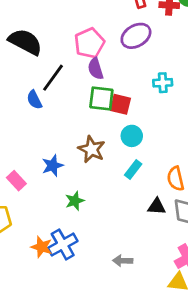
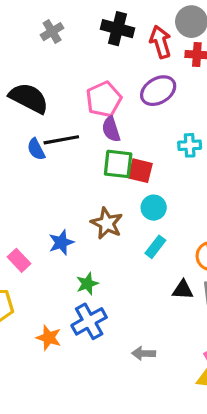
black line: (53, 78) -> (61, 140), turned 44
blue semicircle: (34, 100) -> (36, 149), moved
blue cross: (63, 244) -> (89, 321), moved

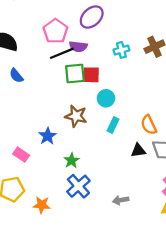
purple semicircle: (111, 129) -> (78, 47), moved, turned -54
black line: (61, 140) -> (62, 53), moved
orange star: (49, 338) -> (42, 205), moved

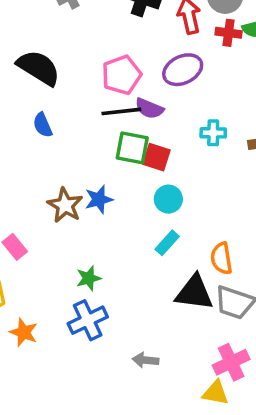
brown star: (76, 116) -> (65, 205), moved
blue star: (48, 136) -> (99, 199), moved
black triangle: (138, 150) -> (194, 293), size x1.6

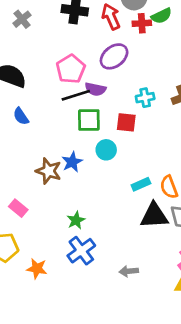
red square: (157, 157) -> (126, 122), moved
cyan circle: (168, 199) -> (106, 150), moved
cyan rectangle: (167, 243) -> (141, 184), moved, turned 36

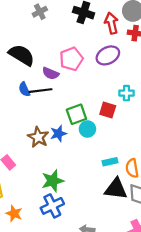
purple semicircle: (96, 89) -> (51, 73), moved
black line: (76, 95) -> (41, 91), moved
green square: (89, 120) -> (76, 114), moved, turned -30
green star: (76, 220) -> (53, 181), size x1.5

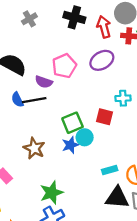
blue star: (58, 134) -> (70, 145), moved

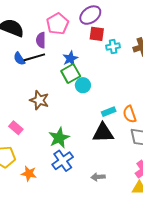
purple semicircle: (44, 82) -> (41, 40), turned 77
red square: (104, 117) -> (97, 34), moved
blue star: (70, 145) -> (70, 59), moved
black triangle: (117, 198) -> (103, 133), moved

